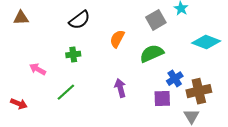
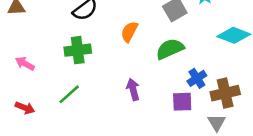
green cross: (73, 54) -> (78, 50), size x1.5
pink arrow: (38, 69) -> (25, 64), moved
red arrow: (19, 104) -> (25, 108), moved

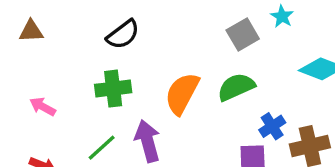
orange semicircle: (129, 32) -> (182, 93), moved, size x1.5
purple arrow: (133, 89) -> (148, 141), moved, size x1.4

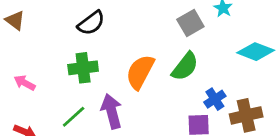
brown triangle: (31, 31) -> (15, 20), turned 40
green semicircle: (236, 87) -> (185, 66), turned 152

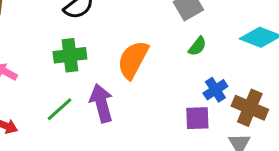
green semicircle: (185, 66) -> (197, 46), moved, size x0.6
brown cross: (246, 115) -> (250, 108), turned 36

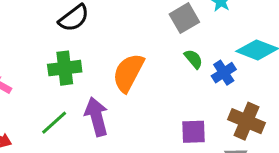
green semicircle: (197, 46) -> (193, 59), turned -78
blue cross: (215, 90) -> (224, 73), moved

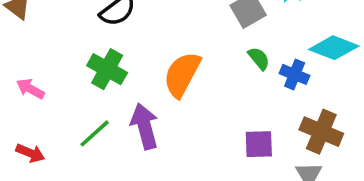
green cross: (65, 68) -> (107, 69), turned 36
blue cross: (224, 73) -> (295, 74), turned -35

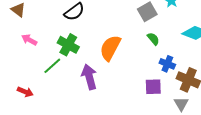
blue cross: (295, 74) -> (167, 64), moved
pink arrow: (30, 89) -> (29, 40), moved
green line: (95, 133) -> (52, 66), moved

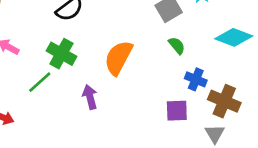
purple arrow: (89, 77) -> (90, 97), size x0.7

